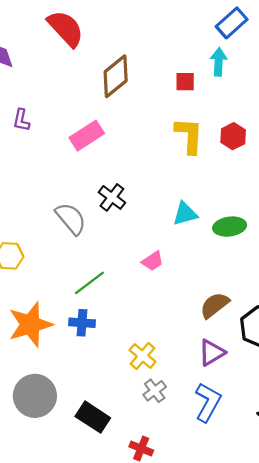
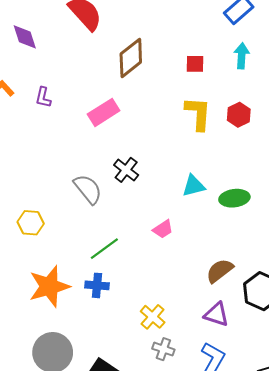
cyan arrow: (219, 62) -> (242, 56), moved
purple triangle: (212, 353) -> (217, 314), turned 48
gray cross: (155, 391) -> (163, 349), turned -35

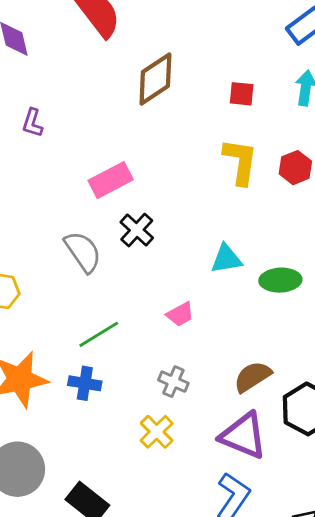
pink rectangle: (104, 112) -> (111, 180), moved
purple triangle: (217, 314) -> (243, 436), size x1.4
gray cross: (163, 349) -> (173, 382), moved

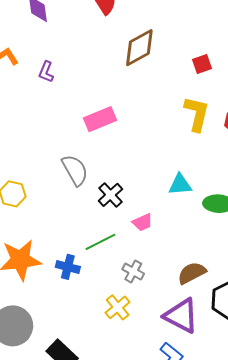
red square: (242, 94) -> (202, 64), turned -30
black cross: (137, 230) -> (110, 195), moved
green line: (99, 334) -> (100, 242), moved

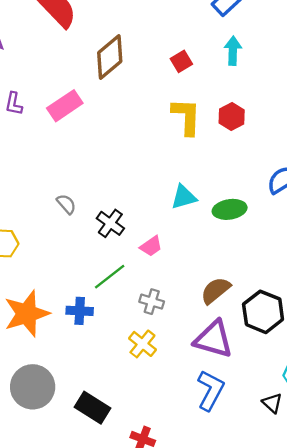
pink rectangle: (100, 119) -> (65, 106), moved
gray semicircle: (75, 170) -> (66, 204), size x0.6

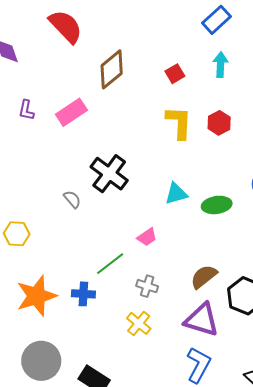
black cross: (110, 223) -> (109, 174), moved, size x1.5

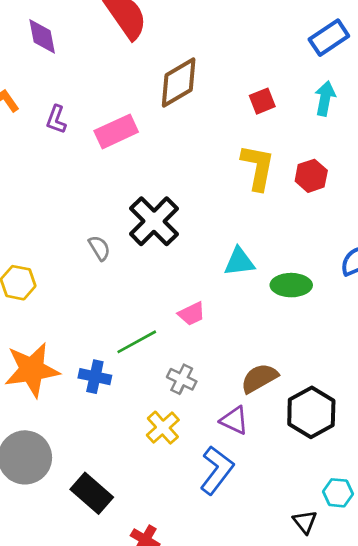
purple triangle: (202, 320) -> (234, 420), moved, size x0.6
blue L-shape: (199, 365) -> (217, 470), moved

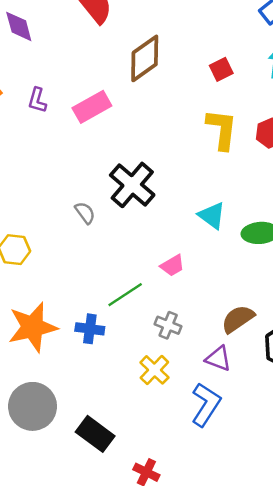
cyan triangle: (239, 262) -> (212, 216), turned 48

